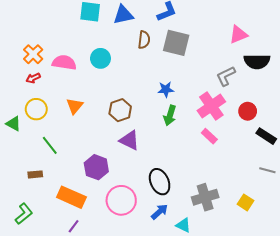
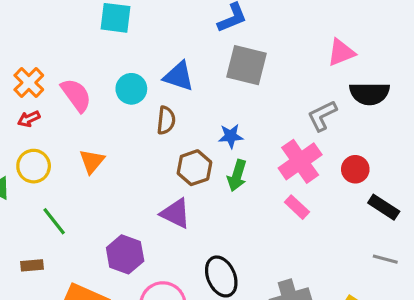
blue triangle: (123, 15) -> (179, 76), moved, turned 30
brown semicircle: (144, 40) -> (166, 120), moved
pink semicircle: (64, 63) -> (76, 95), turned 45
brown hexagon: (120, 110) -> (194, 168), moved

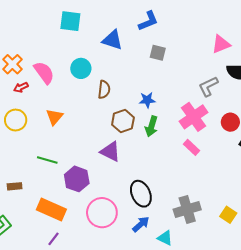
gray square: (246, 65) -> (158, 53), size x0.6
blue triangle: (179, 76) -> (112, 40), moved
red arrow: (29, 119) -> (21, 87), moved
green line: (54, 221) -> (47, 160), moved, turned -36

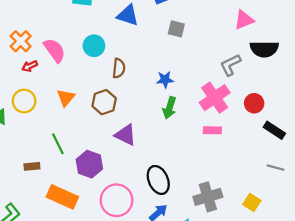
brown hexagon: (123, 121) -> (104, 102), moved
pink rectangle: (191, 147) -> (212, 130), turned -42
green line: (47, 160) -> (58, 144), turned 48
brown rectangle: (15, 186) -> (32, 166), moved

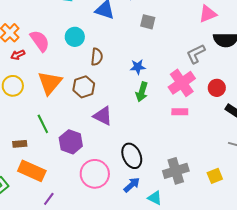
orange triangle: (66, 98) -> (50, 83), size x1.5
orange rectangle: (62, 197) -> (32, 171), moved
yellow square: (252, 203) -> (215, 176), turned 35

